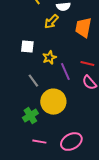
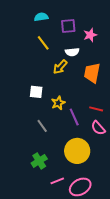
yellow circle: (53, 102) -> (77, 151), moved
pink line: (39, 142) -> (57, 181), moved, turned -32

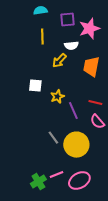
pink star: (90, 35) -> (89, 29), size x1.5
yellow line: (43, 43) -> (42, 37), turned 35
gray line: (42, 126) -> (53, 138), moved
green cross: (39, 161) -> (38, 182), moved

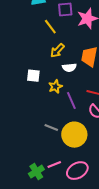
yellow line: (42, 37) -> (50, 27), moved, turned -35
white semicircle: (71, 46) -> (69, 68), moved
gray line: (53, 138) -> (51, 128), turned -32

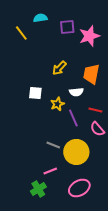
yellow line: (50, 27) -> (21, 33), moved
white semicircle: (69, 68) -> (76, 92), moved
pink line: (54, 165) -> (50, 171), moved

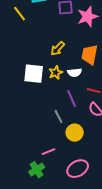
white square: (35, 93) -> (34, 74), size x1.5
yellow star: (57, 104) -> (56, 73), moved
gray line: (53, 145) -> (59, 117), moved, turned 40
yellow circle: (76, 152) -> (75, 133), size x0.7

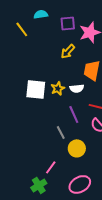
yellow arrow: (58, 49) -> (68, 51), moved
pink line: (49, 152) -> (51, 167), turned -32

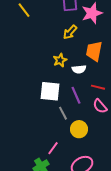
yellow star: (58, 88) -> (60, 60), moved
white square: (36, 89) -> (50, 91), moved

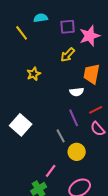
yellow star: (60, 60) -> (34, 74), moved
red line: (98, 87) -> (96, 110), turned -40
white square: (50, 91) -> (21, 125), moved, turned 35

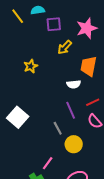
purple square: (68, 27) -> (54, 24), moved
yellow line: (22, 33) -> (18, 16), moved

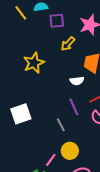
yellow star: (31, 66) -> (34, 63), size x1.5
white square: (18, 117) -> (21, 114), turned 30
yellow circle: (74, 144) -> (70, 151), moved

